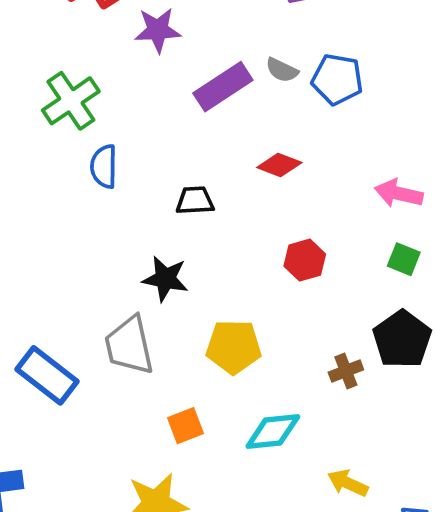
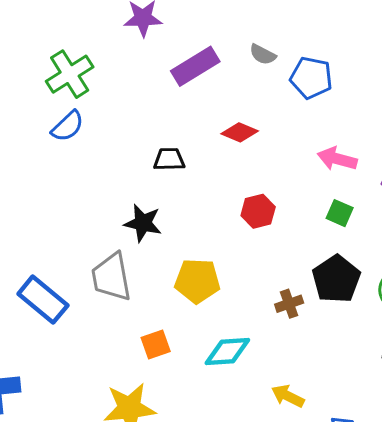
gray semicircle: (282, 70) -> (263, 54), moved
blue pentagon: (337, 79) -> (311, 78), moved
blue semicircle: (104, 166) -> (68, 126), moved, turned -136

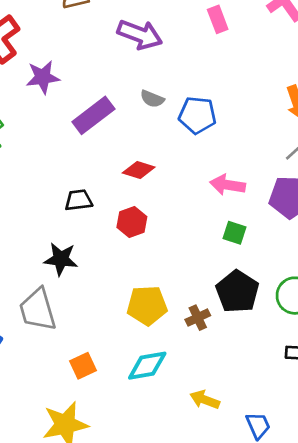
red hexagon: (258, 211) -> (132, 222), moved
yellow pentagon: (197, 281) -> (147, 305), moved

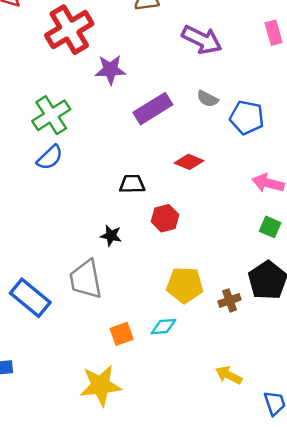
red hexagon: (132, 222) -> (165, 218), moved
black star: (61, 259) -> (111, 236), size x0.7
cyan diamond: (147, 366) -> (163, 327), moved, size x0.7

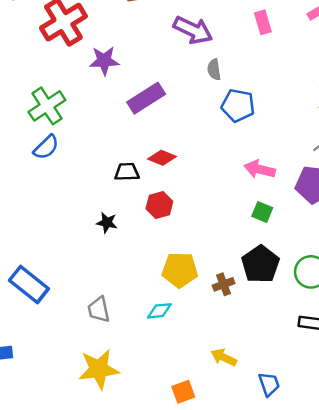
gray semicircle: (207, 99) -> (214, 70), moved, turned 55
red diamond: (189, 162) -> (162, 158), moved
gray trapezoid: (86, 279) -> (99, 310), moved, size x0.7
orange square: (122, 334) -> (183, 392), moved

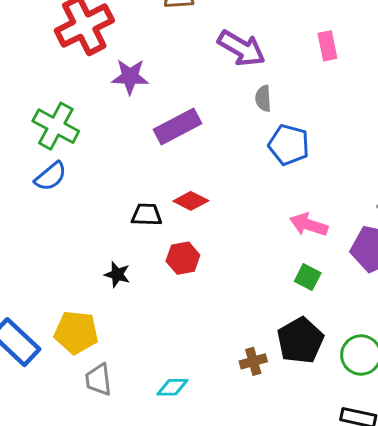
green cross: (47, 106) -> (56, 126), turned -33
yellow pentagon: (180, 270) -> (76, 332), moved

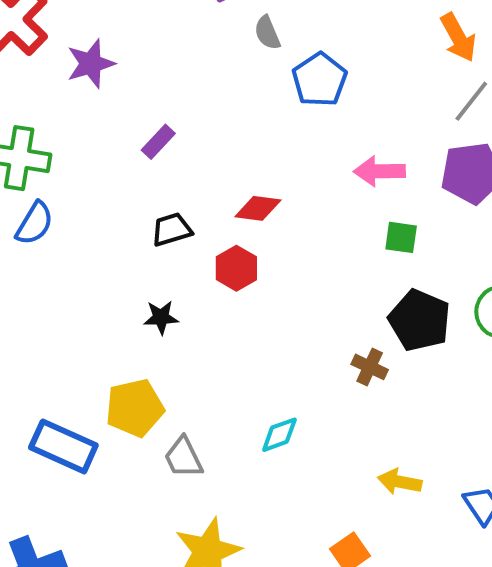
purple rectangle: (177, 127) -> (158, 142), moved, size x0.6
blue pentagon: (289, 145) -> (320, 80), turned -30
red diamond: (191, 201) -> (258, 208), moved
brown cross: (253, 361) -> (370, 367), turned -30

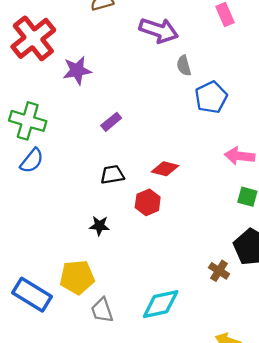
cyan diamond: (279, 435) -> (161, 304), size x1.6

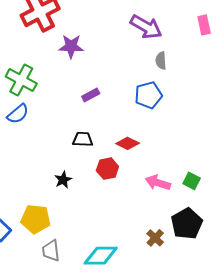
blue pentagon: (211, 97) -> (148, 95), moved
pink arrow: (240, 156) -> (158, 183), moved
black star: (99, 226) -> (63, 180), turned 30

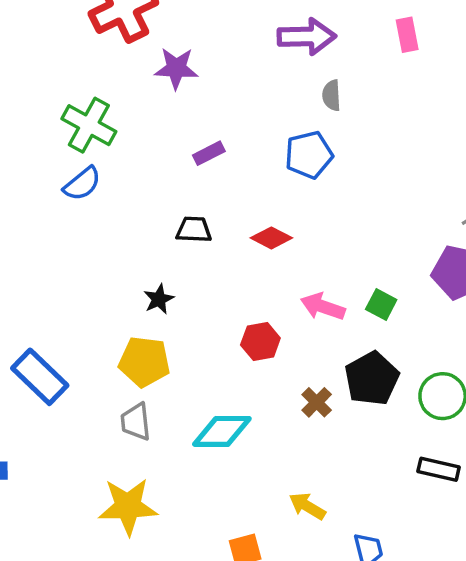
purple arrow: (146, 27) -> (307, 37), turned -32
red hexagon: (107, 169) -> (260, 341), moved
yellow pentagon: (36, 219) -> (144, 362), moved

